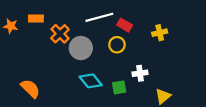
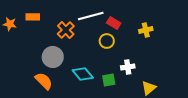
orange cross: (60, 34) -> (66, 30), moved
gray circle: (81, 48) -> (53, 57), moved
orange semicircle: (30, 89) -> (44, 81), moved

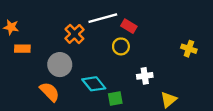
orange rectangle: (33, 17) -> (22, 49), moved
yellow cross: (146, 30) -> (189, 49), moved, turned 32
green square: (109, 80) -> (115, 99), moved

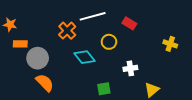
red rectangle: (129, 26) -> (129, 23), moved
gray circle: (60, 65) -> (38, 58), moved
cyan diamond: (94, 84) -> (85, 57), moved

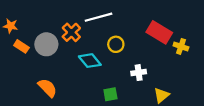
red rectangle: (129, 23) -> (159, 32), moved, size x1.6
orange rectangle: (20, 44) -> (21, 46), turned 32
gray circle: (38, 58) -> (46, 44), moved

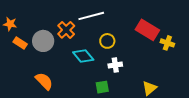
white cross: (139, 73) -> (115, 65), moved

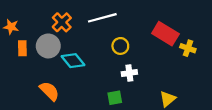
orange cross: (66, 30) -> (62, 22), moved
orange rectangle: (20, 43) -> (22, 48), turned 56
cyan diamond: (83, 56) -> (73, 61), moved

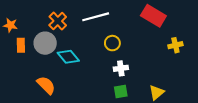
red rectangle: (165, 34) -> (153, 16), moved
yellow cross: (188, 48) -> (175, 45), turned -32
green square: (115, 98) -> (121, 91), moved

